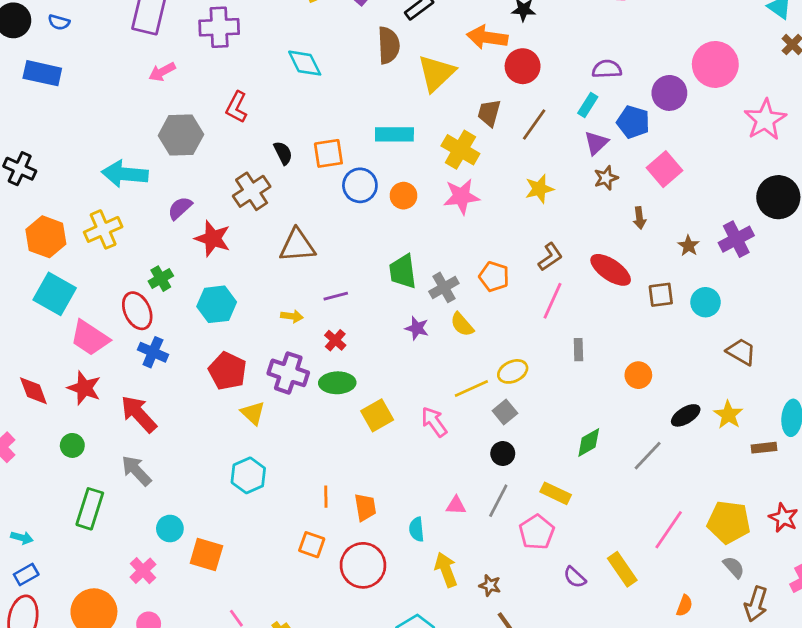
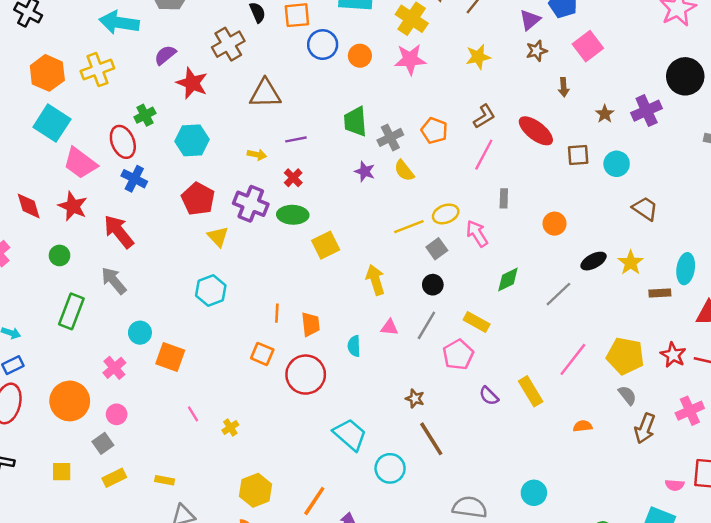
pink arrow: (434, 422) -> (477, 234), moved
yellow arrow: (446, 570) -> (375, 280), moved
orange semicircle: (684, 606) -> (583, 426), turned -120

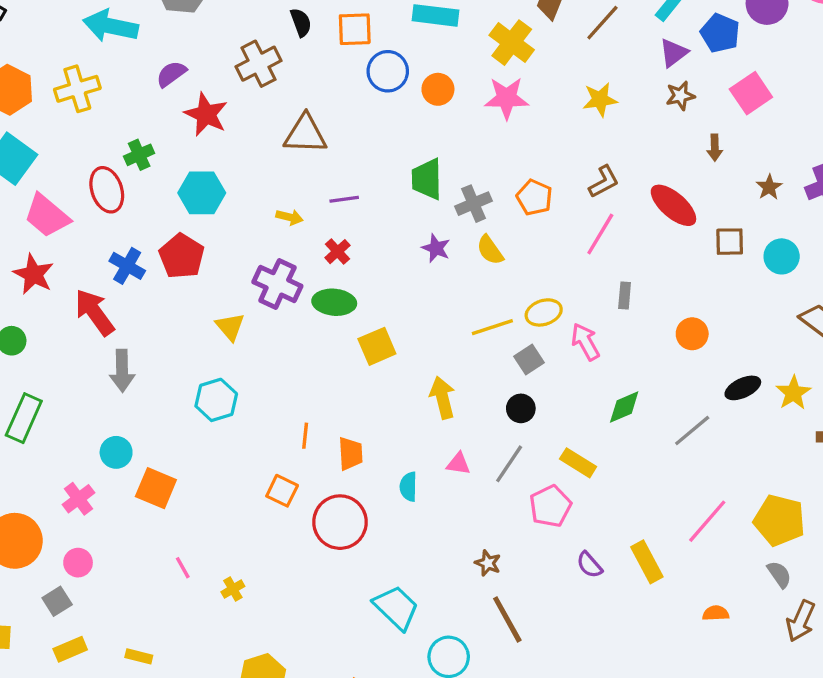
blue cross: (134, 179) -> (127, 266), moved
red pentagon: (198, 199) -> (182, 256), moved
gray arrow: (114, 281) -> (122, 371), moved, turned -144

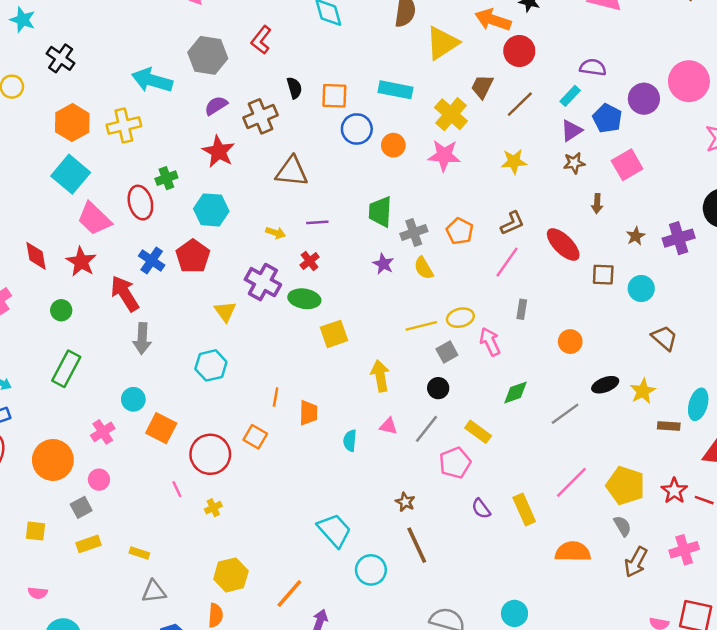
purple semicircle: (171, 74) -> (216, 106), moved
red circle: (340, 522) -> (210, 454), moved
orange semicircle: (716, 613) -> (573, 552), size x1.8

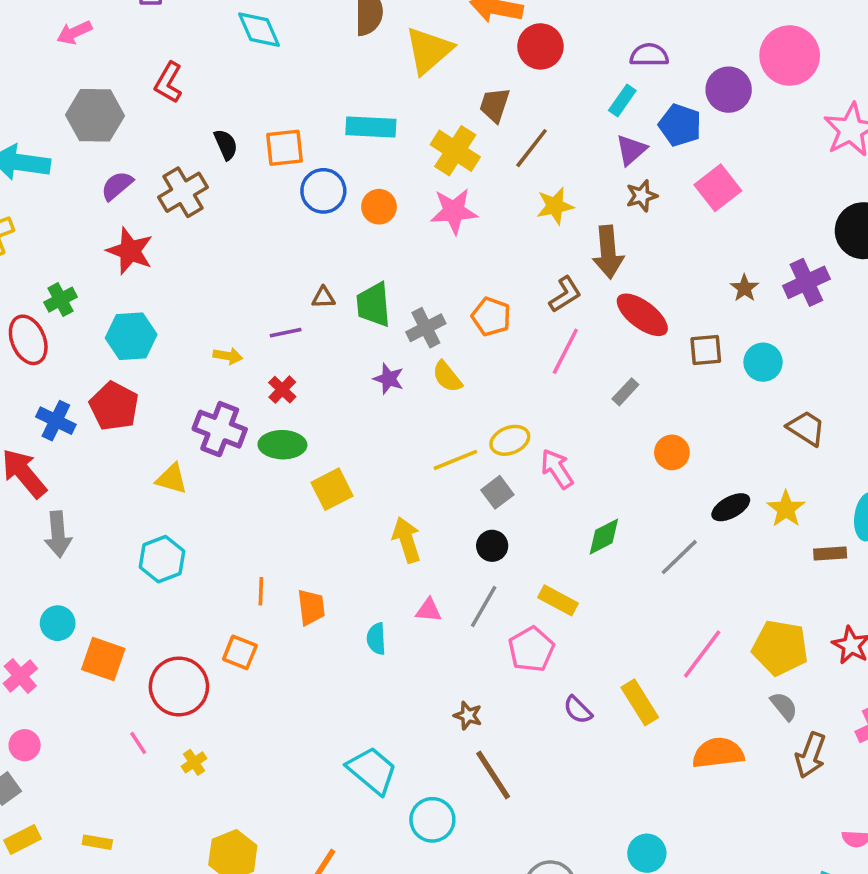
brown line: (520, 104) -> (532, 148), moved
brown triangle: (292, 172) -> (324, 298), moved, size x0.5
brown arrow: (597, 204) -> (608, 252), moved, size x1.8
gray rectangle: (522, 309) -> (625, 392), moved, turned 42
yellow triangle: (225, 311) -> (172, 479), turned -30

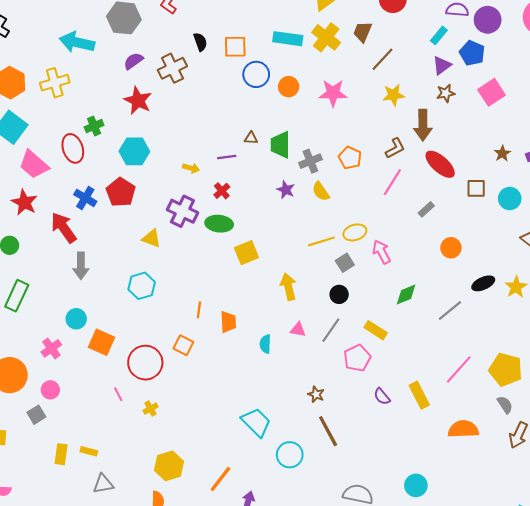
purple circle: (729, 90) -> (488, 20), moved
yellow cross: (455, 151) -> (326, 37), moved
yellow rectangle: (23, 839) -> (61, 454), moved, turned -60

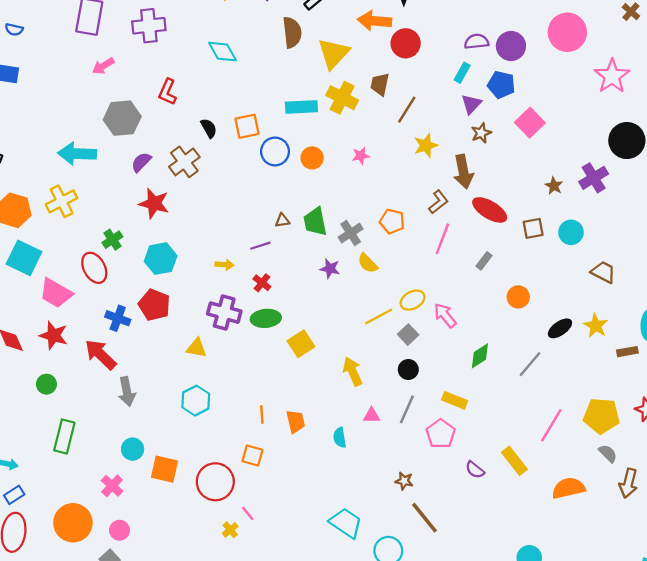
pink star: (333, 93) -> (361, 156), size x0.6
pink line: (118, 394) -> (248, 513), moved

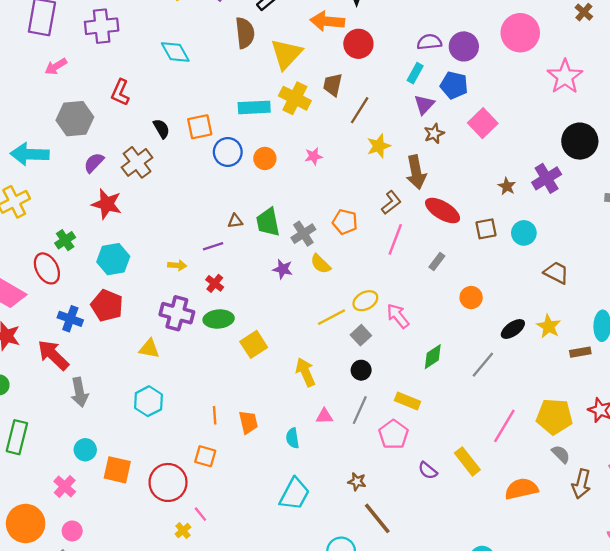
cyan trapezoid: (346, 523) -> (294, 494), moved, turned 84

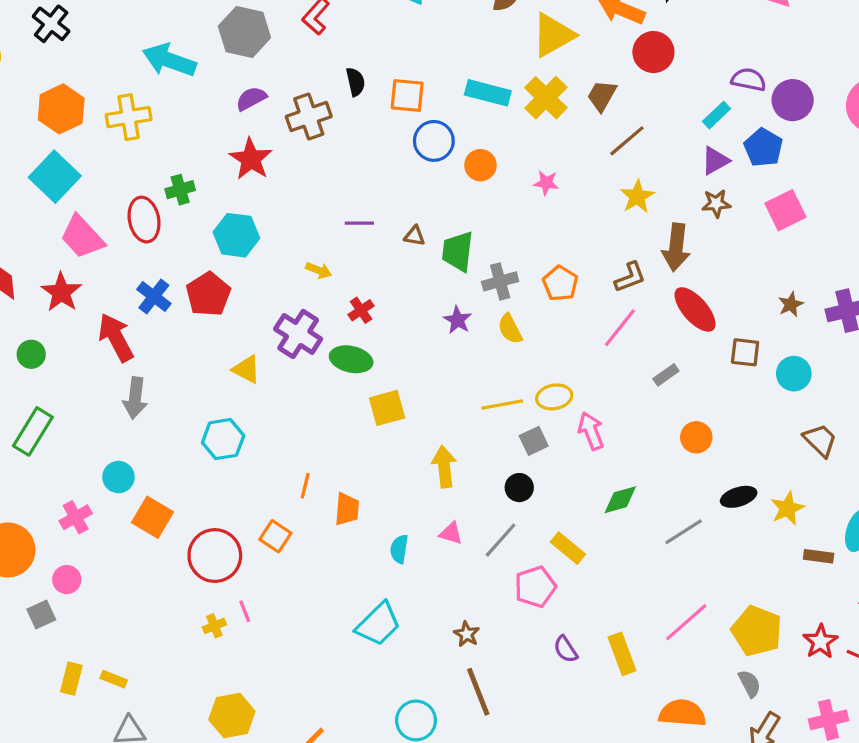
yellow star: (379, 146) -> (637, 197), turned -30
purple line: (213, 246) -> (359, 223), moved

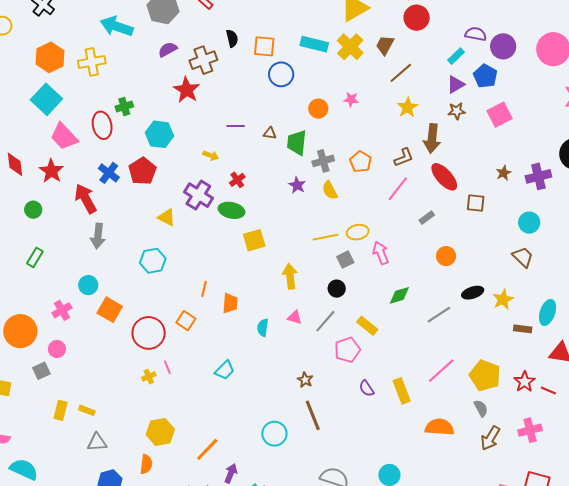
red star: (251, 159) -> (187, 90), moved
orange circle: (480, 165) -> (318, 109), moved
cyan circle: (794, 374) -> (529, 223), moved
green rectangle: (33, 431) -> (35, 257), size x0.7
cyan trapezoid: (378, 624) -> (225, 370), moved, size x0.7

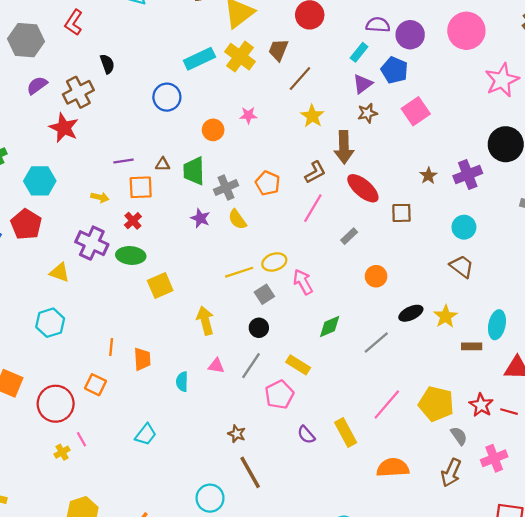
cyan rectangle: (314, 44) -> (199, 59), turned -32
orange square: (264, 46) -> (141, 187), moved
gray semicircle: (481, 408) -> (459, 436), moved

